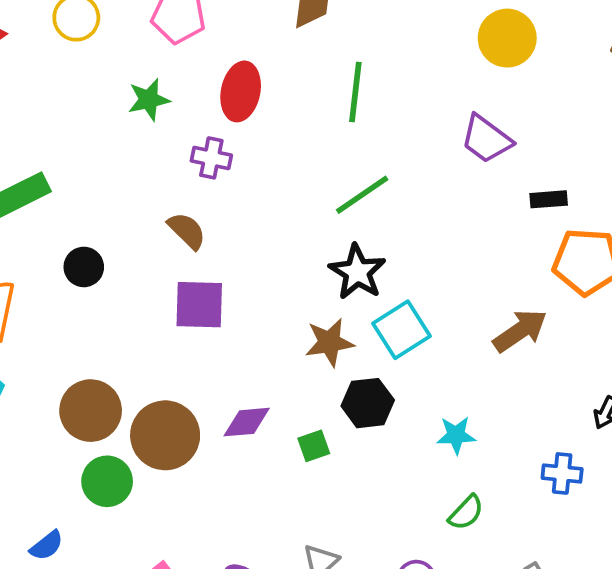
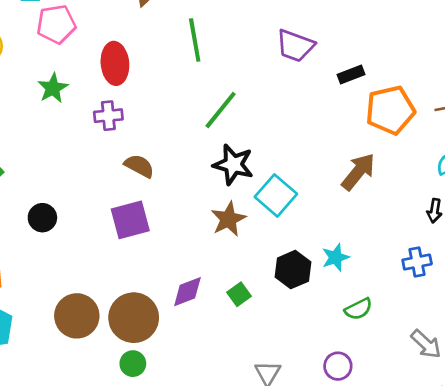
brown semicircle: (187, 231) -> (139, 166), moved
black hexagon: (368, 403) -> (293, 270), moved
green circle: (107, 481) -> (133, 364), moved, size x0.7
green semicircle: (466, 513) -> (358, 309), turned 36

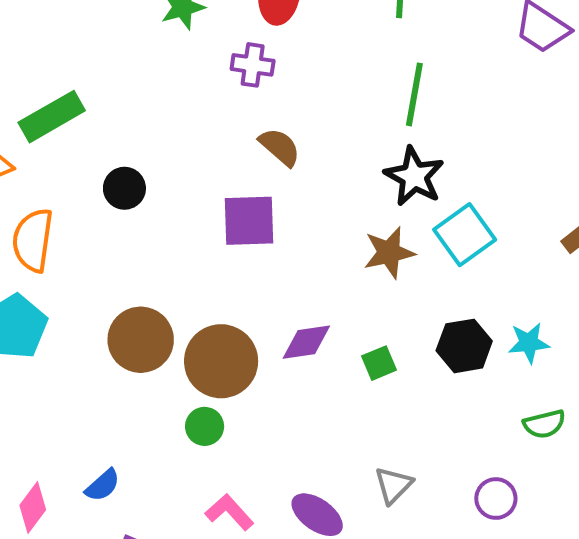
green line: (221, 110) -> (414, 94), turned -42

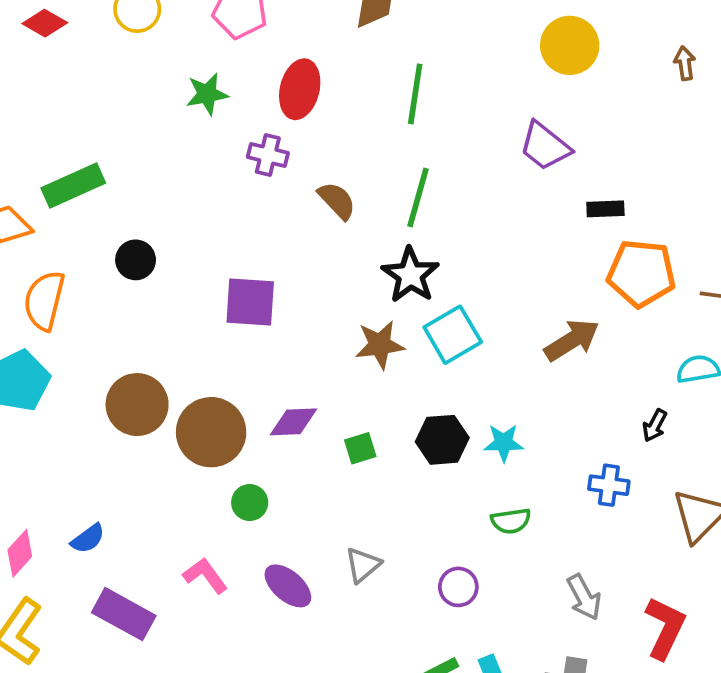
brown semicircle: (280, 147) -> (337, 201), moved
green circle: (205, 426) -> (250, 503), moved

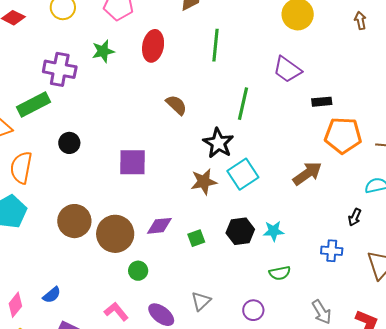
purple cross: (268, 155) -> (60, 69), moved, size x1.5
green line: (418, 198) -> (243, 104), moved

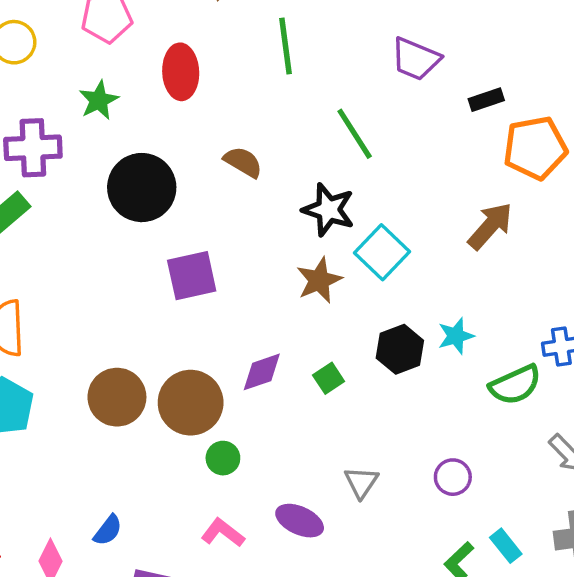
green line: (243, 104) -> (355, 134), turned -32
black circle: (69, 143) -> (142, 188), moved, size x1.8
green circle: (138, 271) -> (223, 458), moved
green semicircle: (280, 273) -> (515, 385), moved, size x1.4

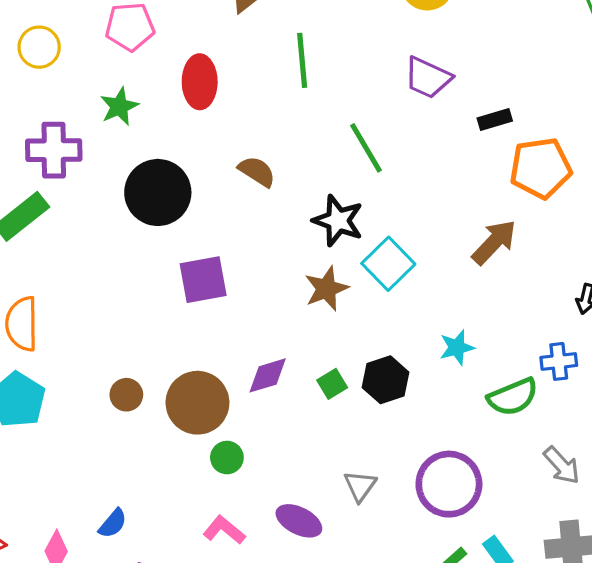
black hexagon: (400, 349) -> (386, 380), moved
brown circle: (117, 397) -> (126, 395), size x0.6
purple circle: (453, 477) -> (449, 484), size x1.8

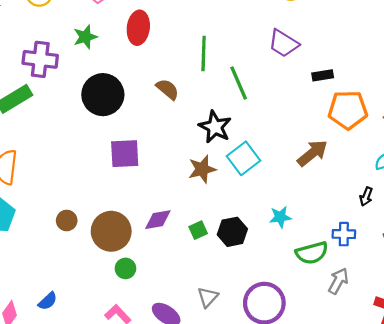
green line: (302, 60) -> (204, 53), moved
gray arrow: (562, 465) -> (338, 281), moved, turned -116

